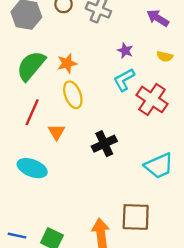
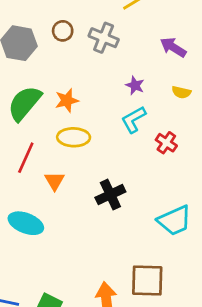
yellow ellipse: (73, 95) -> (74, 137), turned -68
red cross: (152, 99) -> (166, 143), size x0.6

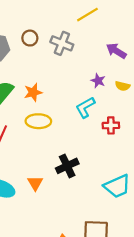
purple star: (135, 85) -> (98, 81), moved
red cross: (166, 143) -> (111, 125), turned -35
orange triangle: (54, 181) -> (35, 183), moved

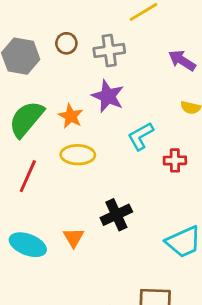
gray cross: (62, 43) -> (109, 50), turned -30
purple star: (98, 81) -> (108, 96), moved, size x1.6
orange star: (33, 92) -> (71, 116), turned -30

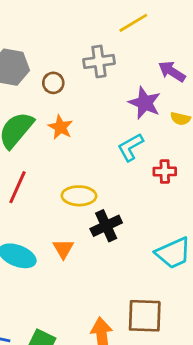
brown circle: (66, 43) -> (53, 83), moved
purple star: (108, 96) -> (145, 103), moved
yellow ellipse: (78, 155) -> (79, 196), moved

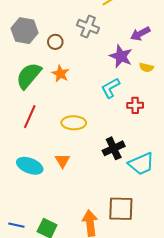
gray cross: (99, 61) -> (88, 27), turned 30
purple arrow: (172, 71) -> (140, 34), turned -60
black cross: (106, 226) -> (114, 148), moved

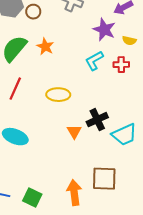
brown circle: (55, 42) -> (33, 12), moved
red cross: (135, 105) -> (121, 65), moved
orange triangle: (62, 161) -> (74, 132), moved

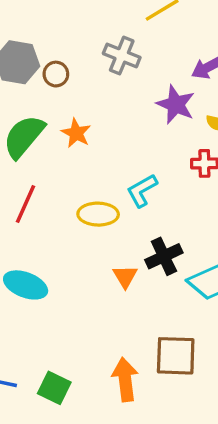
cyan L-shape: (94, 61) -> (142, 190), moved

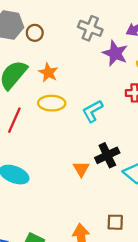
gray cross: (122, 55) -> (90, 28), moved
yellow ellipse: (98, 214) -> (52, 103), moved
brown square: (176, 356) -> (115, 222), size x0.6

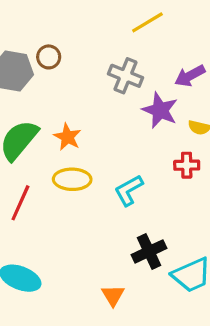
brown circle: (35, 33) -> (49, 57), moved
orange triangle: (81, 169) -> (113, 295), moved

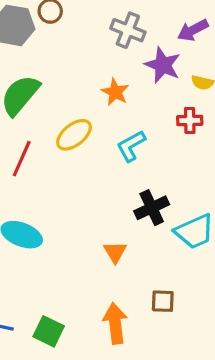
orange star: (67, 137) -> (115, 92), moved
yellow ellipse: (72, 179) -> (74, 135), turned -39

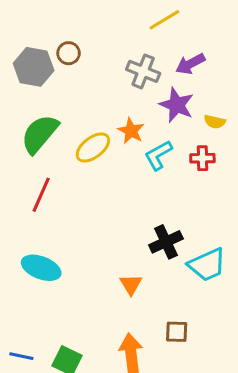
purple arrow: (193, 30) -> (190, 64), moved
yellow ellipse: (74, 135) -> (93, 148), moved
cyan L-shape: (131, 146) -> (158, 155), moved

